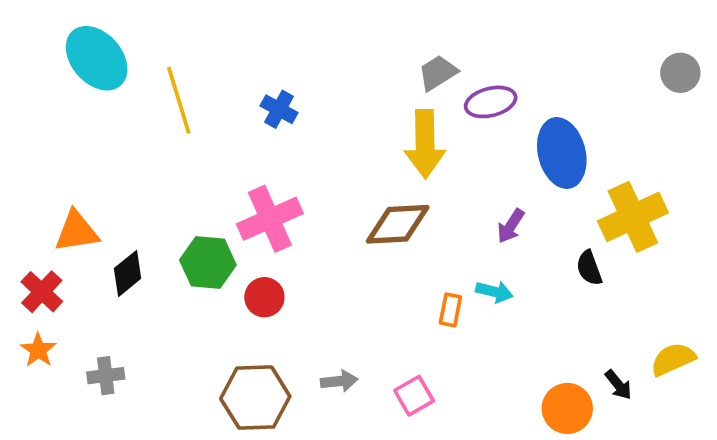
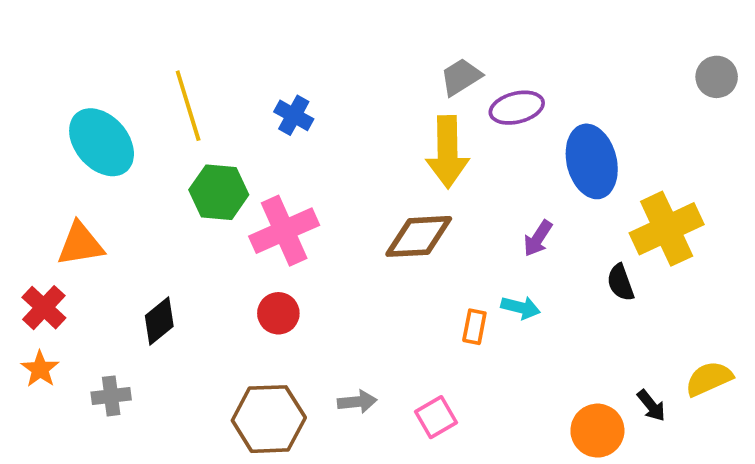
cyan ellipse: (97, 58) -> (102, 142), moved
green hexagon: (208, 263) -> (219, 192), moved
black diamond: (128, 273) -> (159, 321), moved

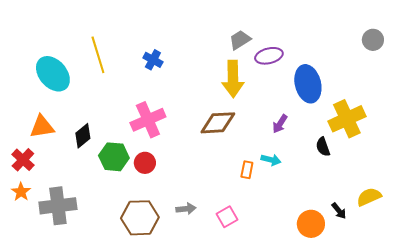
green hexagon: (219, 192) -> (114, 157), moved
black diamond: (159, 321) -> (83, 136), moved
gray cross: (111, 396) -> (58, 206), size x1.8

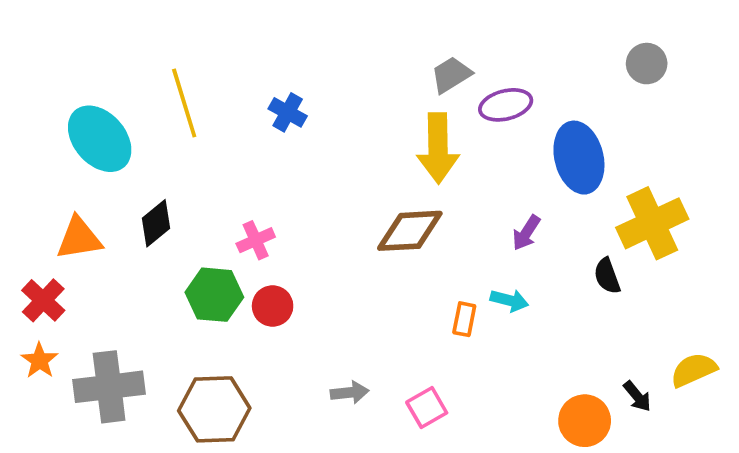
gray circle: (373, 40) -> (647, 64), moved
pink cross: (148, 120) -> (256, 240), moved, size x0.6
black diamond: (83, 136) -> (156, 223), moved
brown hexagon: (140, 218) -> (214, 409), moved

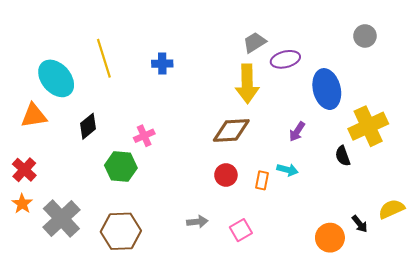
blue cross: (288, 112) -> (162, 64), turned -30
orange triangle: (79, 238) -> (34, 116), moved
red circle: (273, 306) -> (226, 175), moved
gray cross: (109, 387) -> (61, 219), turned -36

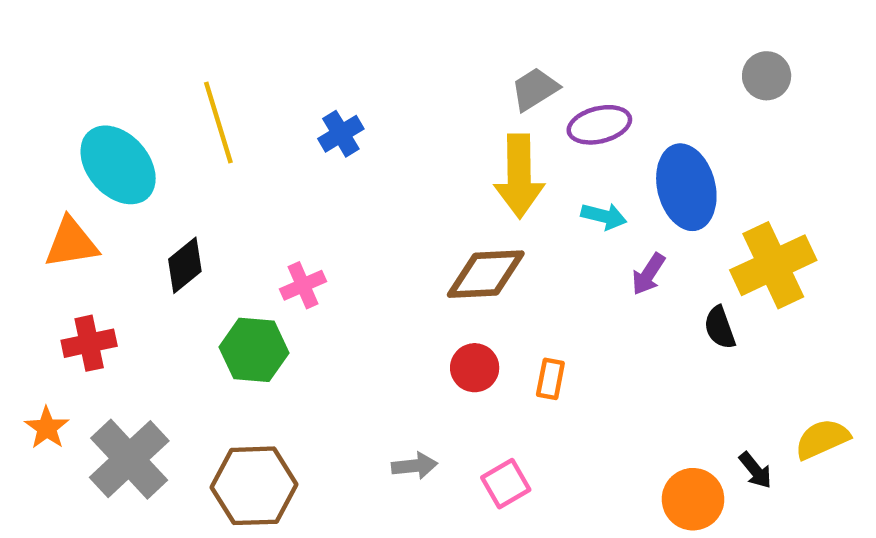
blue cross: (162, 64) -> (341, 134), turned -30
purple arrow: (297, 132) -> (648, 274), moved
red cross: (24, 170) -> (89, 343), moved, turned 35
cyan arrow: (288, 170) -> (604, 216), moved

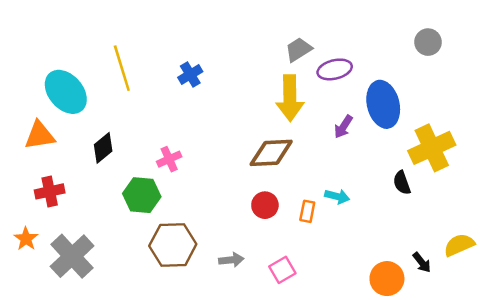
cyan arrow: (604, 216) -> (337, 196), moved
purple arrow: (648, 274) -> (343, 127), moved
brown hexagon: (254, 486) -> (173, 245), moved

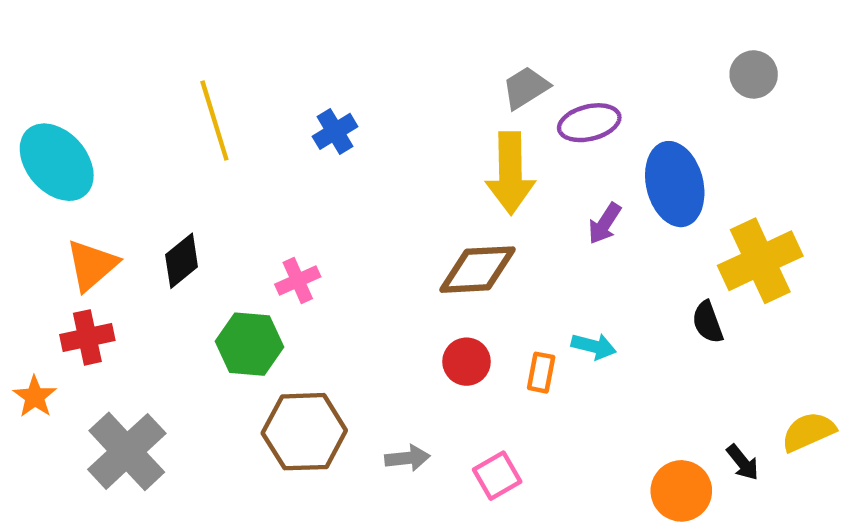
cyan ellipse: (66, 92) -> (57, 162), moved
orange triangle: (40, 135) -> (92, 265), moved, turned -32
orange star: (26, 239) -> (35, 397), moved

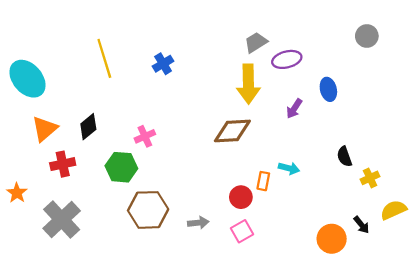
blue ellipse: (675, 184) -> (328, 89), size x0.6
yellow cross: (760, 261) -> (370, 178), moved, size x0.5
red cross: (87, 337) -> (63, 164), moved
red circle: (467, 362) -> (241, 197), moved

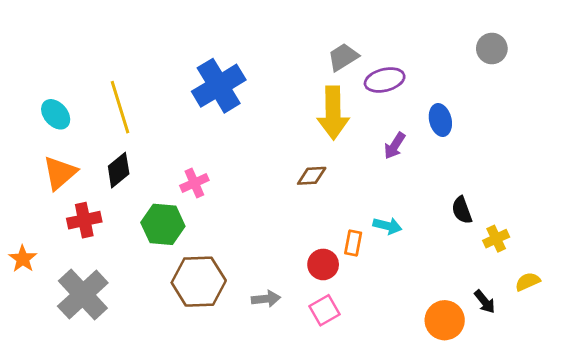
yellow line: (104, 58) -> (120, 107), moved
blue cross: (163, 64) -> (219, 86), size x1.8
cyan ellipse: (28, 79) -> (56, 114), moved, size x0.6
brown diamond: (232, 131) -> (312, 176), size x0.6
yellow semicircle: (393, 210) -> (528, 282), size x0.7

